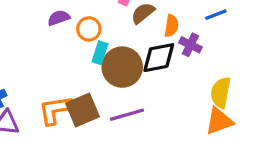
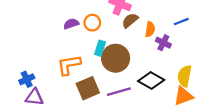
orange circle: (89, 29) -> (92, 23), moved
black diamond: (159, 58) -> (151, 80), moved, turned 40
orange L-shape: (55, 110) -> (69, 65), moved

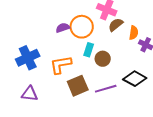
orange circle: (92, 23) -> (82, 27), size x1.5
brown circle: (116, 58) -> (103, 59), size x0.6
blue cross: (27, 79) -> (28, 58), moved, size x1.6

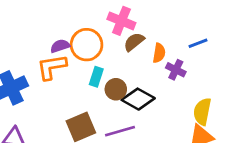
orange L-shape: (61, 65) -> (52, 67), moved
black diamond: (135, 79) -> (138, 99), moved

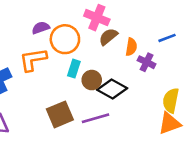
purple semicircle: (60, 46) -> (41, 28), moved

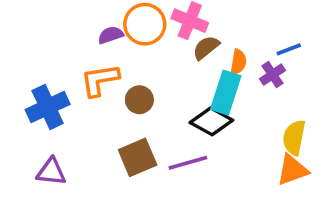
orange circle: (65, 39) -> (145, 24), moved
purple cross: (147, 62) -> (273, 75), moved, turned 30
cyan rectangle: (74, 69) -> (226, 93), moved, size x1.6
brown circle: (92, 80) -> (139, 100), moved

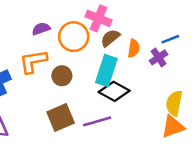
orange circle: (145, 24) -> (74, 37), moved
cyan rectangle: (226, 93) -> (106, 71), moved

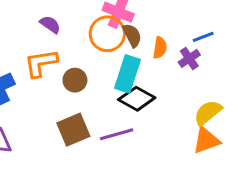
purple semicircle: (41, 29) -> (50, 24), turned 54
orange circle: (74, 37) -> (107, 34), moved
brown semicircle: (110, 38) -> (132, 35), turned 102
yellow semicircle: (174, 103) -> (208, 113), turned 40

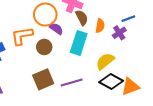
purple semicircle: (50, 24) -> (56, 29), moved
orange circle: (107, 34) -> (45, 15), moved
black diamond: (137, 99) -> (111, 81), moved
yellow semicircle: (208, 113) -> (105, 61), moved

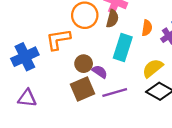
brown semicircle: (82, 18) -> (112, 19), moved, turned 42
purple semicircle: (56, 29) -> (100, 72), moved
brown circle: (44, 47) -> (84, 64), moved

